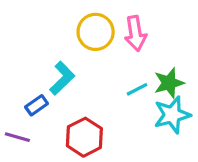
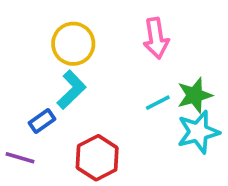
yellow circle: (96, 32) -> (73, 44), moved

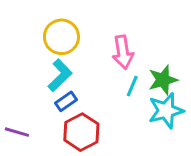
pink arrow: (156, 38) -> (123, 52), moved
cyan line: (158, 103) -> (132, 86), turned -40
blue rectangle: (42, 121) -> (66, 101), moved

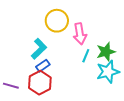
yellow circle: (61, 37) -> (57, 21), moved
red hexagon: (81, 132) -> (40, 83), moved

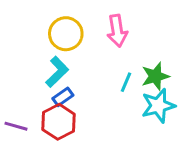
yellow circle: (57, 21) -> (66, 34), moved
pink arrow: (80, 34) -> (117, 31), moved

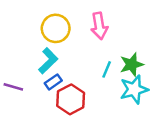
red hexagon: (58, 122) -> (71, 99), moved
purple line: (16, 126) -> (13, 87), moved

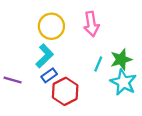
cyan star: (134, 89) -> (123, 82), turned -30

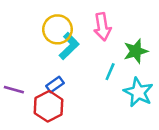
cyan L-shape: (45, 56) -> (69, 46), moved
green star: (121, 59) -> (136, 51), moved
red hexagon: (65, 91) -> (49, 106), moved

